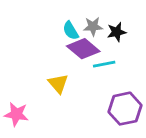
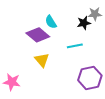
gray star: (93, 26) -> (95, 14), moved
purple diamond: (83, 49) -> (38, 35), moved

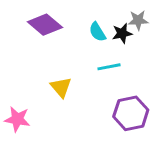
cyan semicircle: (51, 22) -> (97, 32), moved
purple diamond: (38, 35) -> (45, 25), moved

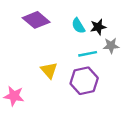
gray star: (138, 20) -> (111, 46), moved
purple hexagon: (131, 113) -> (84, 81), moved

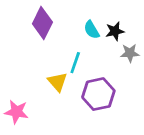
purple diamond: (36, 20) -> (42, 23), turned 76
cyan line: (88, 54) -> (75, 63), moved, turned -60

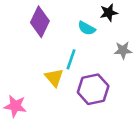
cyan semicircle: (92, 30) -> (87, 28), turned -30
black star: (115, 31) -> (109, 13), moved

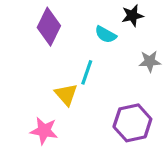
purple hexagon: (93, 89) -> (132, 123), moved
pink star: (15, 106) -> (44, 131), moved

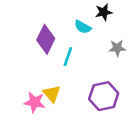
purple diamond: (49, 27) -> (46, 39), moved
yellow triangle: (66, 94) -> (52, 94), moved

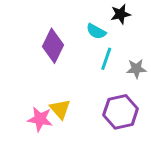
gray star: (117, 48) -> (136, 69), moved
cyan line: (68, 57) -> (106, 59), moved

